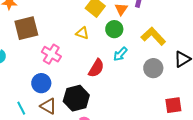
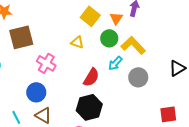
yellow L-shape: (153, 36) -> (133, 45), moved
gray circle: (153, 68) -> (138, 77), moved
black hexagon: (76, 98) -> (89, 107), moved

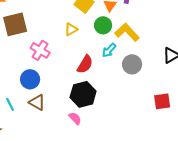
yellow triangle: (77, 42) -> (71, 29), turned -48

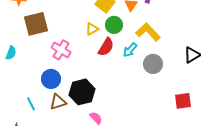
green circle: (103, 25) -> (114, 25), moved
red semicircle: (85, 64) -> (106, 47), moved
black hexagon: (83, 94) -> (82, 92), moved
brown triangle: (37, 102) -> (58, 102), turned -48

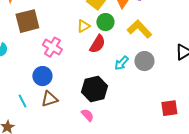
cyan arrow: (130, 50) -> (121, 63), moved
black hexagon: (82, 92) -> (94, 89), moved
red square: (183, 101) -> (169, 108), moved

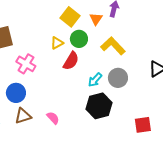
black hexagon: (94, 89) -> (99, 106), moved
pink semicircle: (87, 115) -> (53, 118), moved

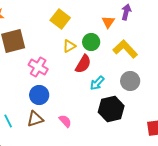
yellow square: (70, 17) -> (60, 19), moved
cyan arrow: (95, 80) -> (97, 83), moved
blue circle: (16, 93) -> (39, 95), moved

